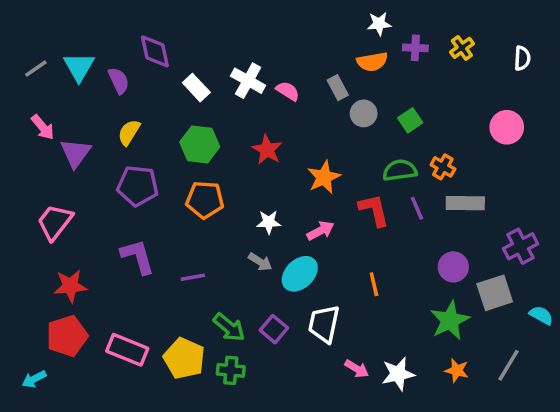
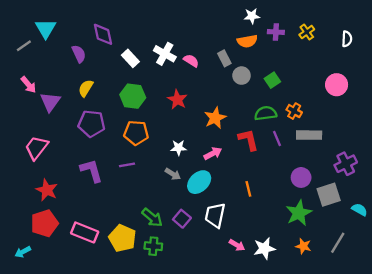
cyan triangle: (79, 67) -> (46, 29), moved
purple line: (193, 277) -> (127, 165), moved
red star: (70, 286) -> (47, 190), turned 30

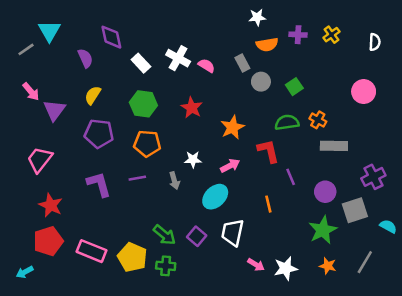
white star: (252, 16) -> (257, 17), moved
purple line: (277, 139) -> (291, 177), moved
gray arrow: (173, 174) -> (174, 181), moved, turned 42

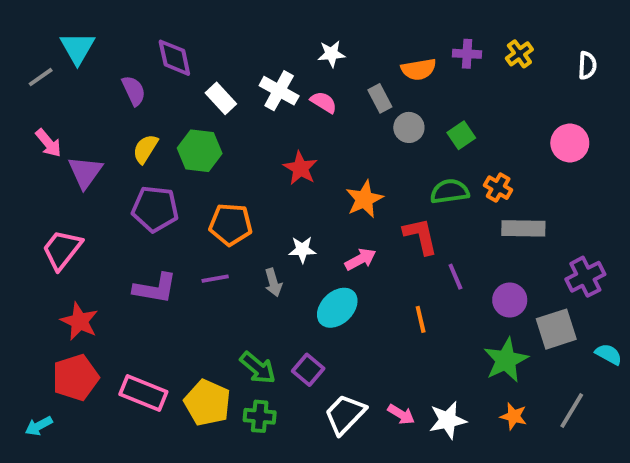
white star: (257, 17) -> (331, 54), moved
green hexagon: (143, 104) -> (200, 151), moved
purple L-shape: (99, 184) -> (155, 288), turned 116
white trapezoid: (232, 233) -> (345, 414), moved, turned 32

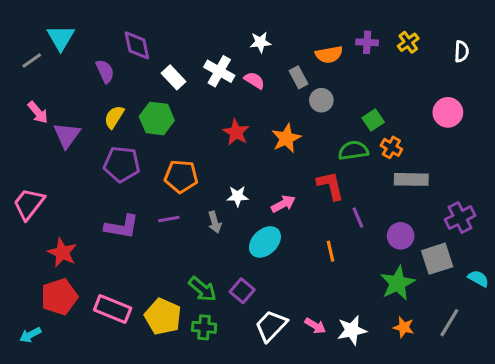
green square: (461, 135) -> (373, 120), moved
orange star: (364, 199) -> (286, 138), moved
pink trapezoid: (62, 250) -> (29, 204), moved

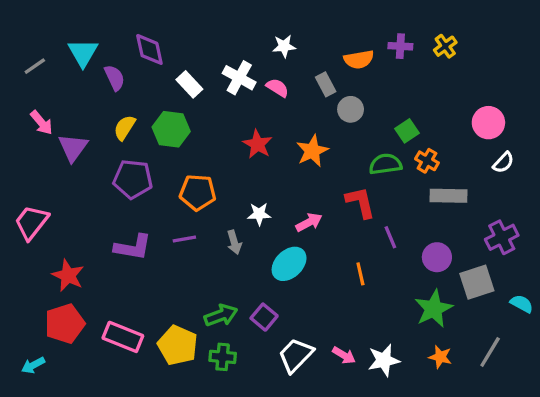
cyan triangle: (61, 38) -> (83, 53), moved
white semicircle: (462, 51) -> (503, 162), moved, turned 40
green arrow: (202, 289) -> (221, 315), turned -60

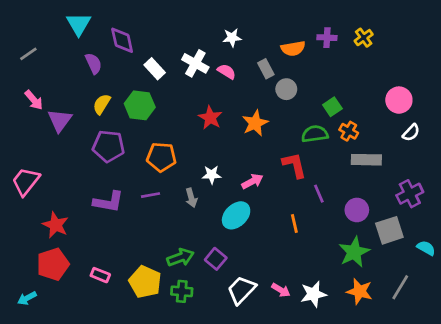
cyan triangle: (83, 53) -> (79, 24), moved
pink rectangle: (123, 337) -> (100, 275), size x0.6
orange star: (440, 357) -> (360, 291), size x1.4

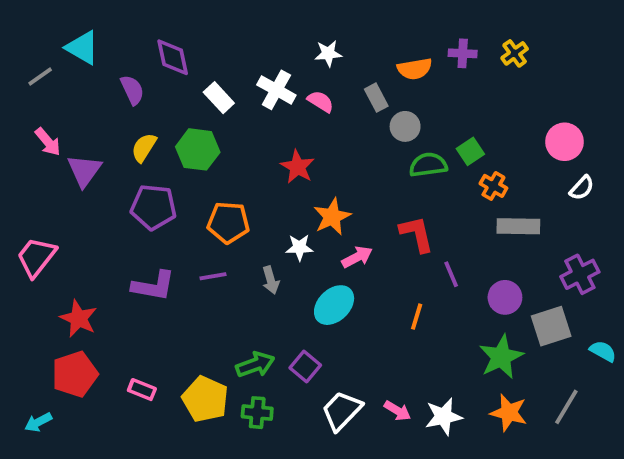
cyan triangle: (79, 24) -> (82, 48), moved, turned -30
orange star: (255, 123) -> (332, 217), moved
green semicircle: (315, 134) -> (428, 165), moved
orange line: (294, 224) -> (417, 317), turned 30

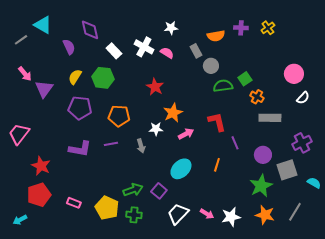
cyan ellipse: (334, 305) -> (181, 169), moved

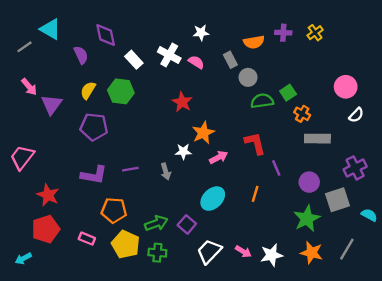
orange pentagon: (119, 116) -> (114, 210), moved

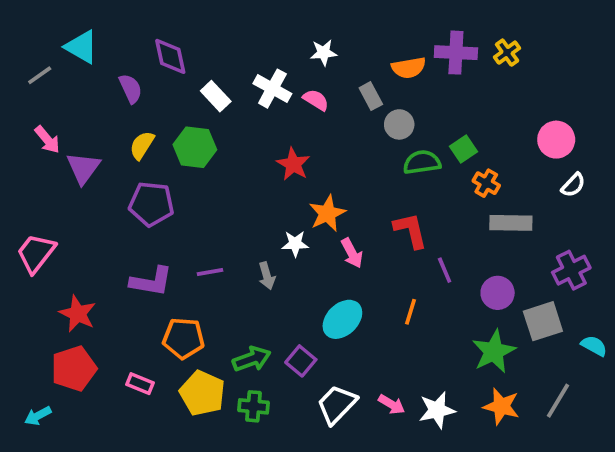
purple cross: (283, 33) -> (456, 53), size x1.5
pink arrow: (219, 157) -> (352, 253), turned 90

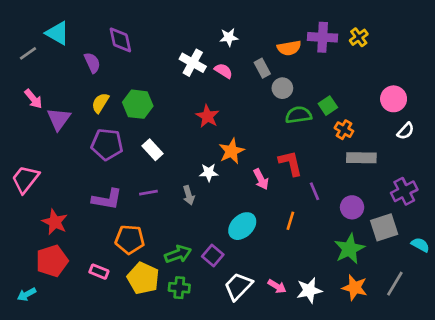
white rectangle: (216, 96) -> (153, 150), moved
pink arrow: (352, 253) -> (261, 179), moved

